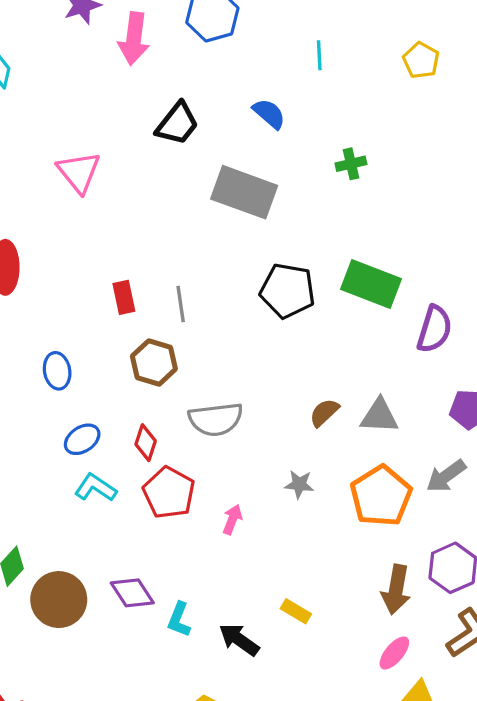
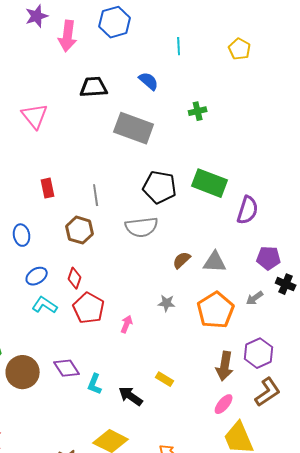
black trapezoid: (177, 124) -> (94, 87), turned -132
red rectangle: (124, 297) -> (48, 188), moved
gray semicircle: (216, 419) -> (142, 227), moved
gray arrow: (446, 476) -> (255, 298), size x0.7

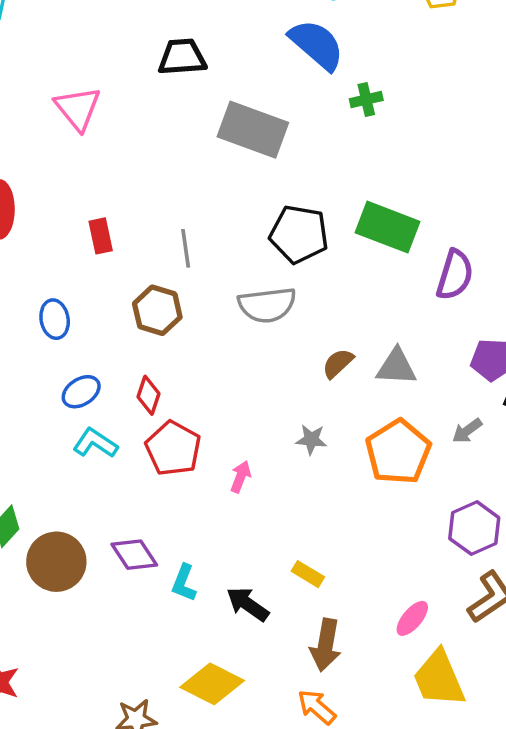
blue semicircle: (149, 81) -> (317, 45), moved, size x1.6
brown arrow: (225, 366) -> (326, 645), moved

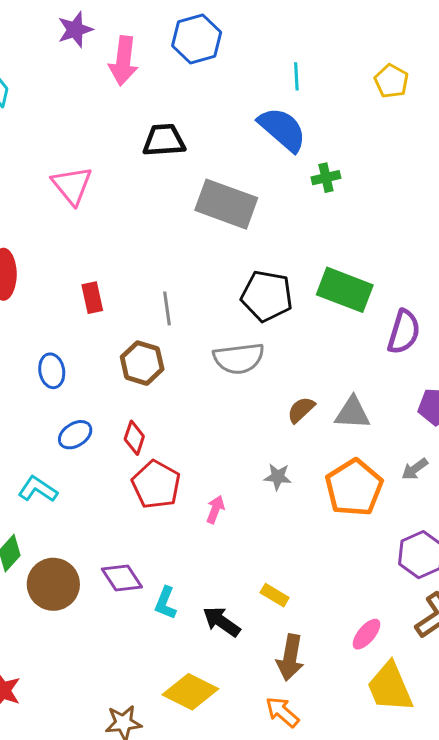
cyan L-shape: (95, 443) -> (38, 489), moved

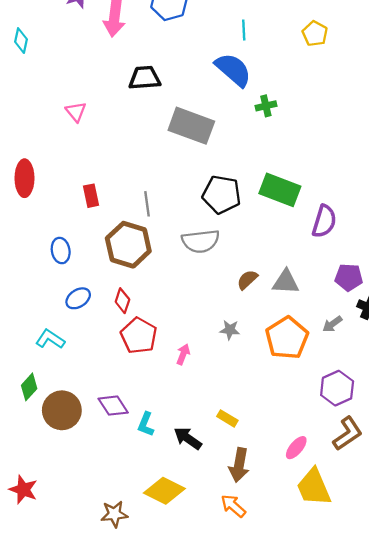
pink triangle: (72, 185) -> (76, 112), size x0.7
brown hexagon: (142, 363) -> (128, 245), size x1.4

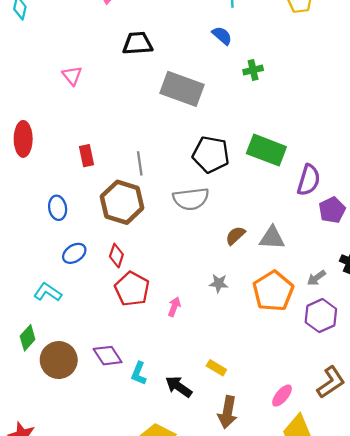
blue semicircle: (233, 70) -> (222, 36), size x0.6
purple pentagon: (349, 277) -> (332, 210), moved, turned -30
purple hexagon: (337, 388) -> (321, 316), moved

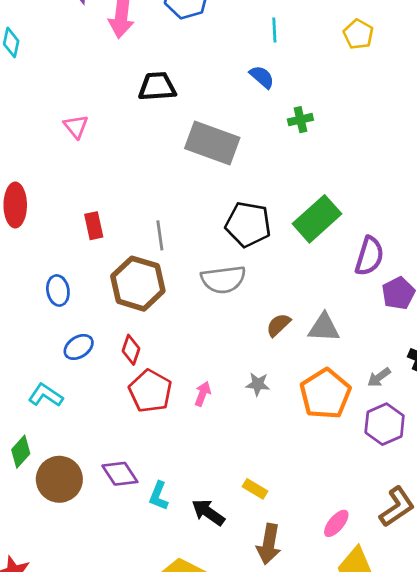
green rectangle: (266, 150) -> (317, 219), turned -63
pink arrow: (174, 307) -> (203, 394), moved

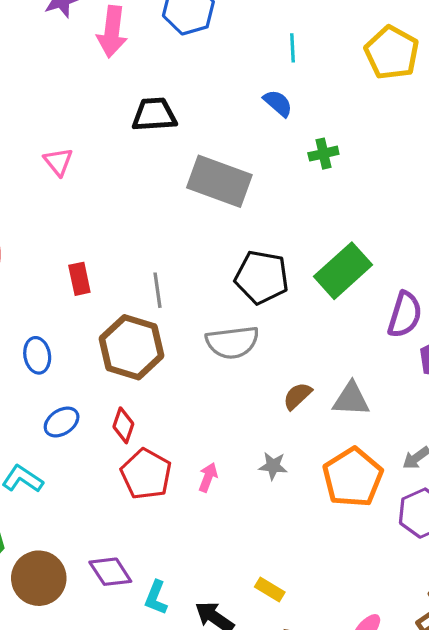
yellow pentagon: (358, 34) -> (392, 53), size x1.5

